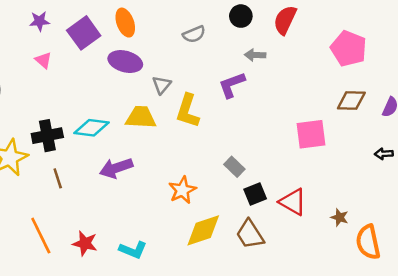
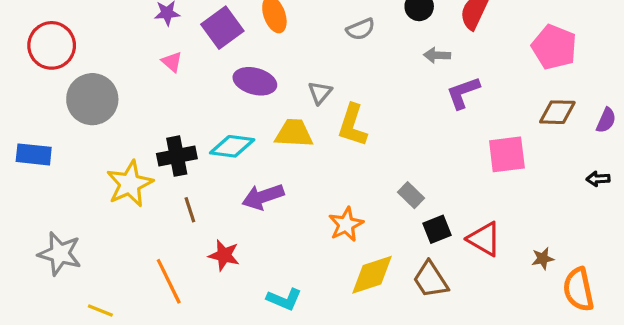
purple ellipse: (125, 62) -> (255, 81), moved
purple L-shape: (232, 85) -> (463, 93), moved
brown star: (340, 217) -> (543, 259), turned -30
red star: (85, 243) -> (224, 255), moved

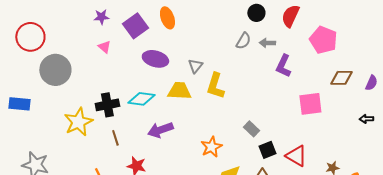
gray semicircle: (361, 29) -> (243, 41), moved, turned -36
pink pentagon: (554, 47) -> (323, 40), moved
purple L-shape: (463, 93) -> (283, 66), turned -45

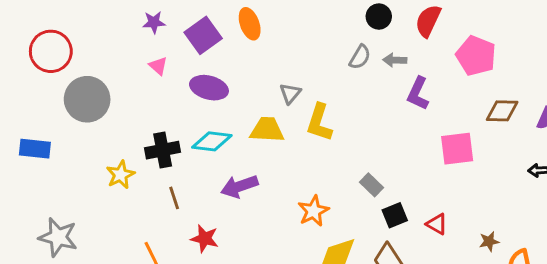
purple ellipse: (155, 59) -> (209, 88), moved
yellow star: (78, 122) -> (120, 175), size x0.7
red triangle: (296, 156) -> (437, 224), size x0.7

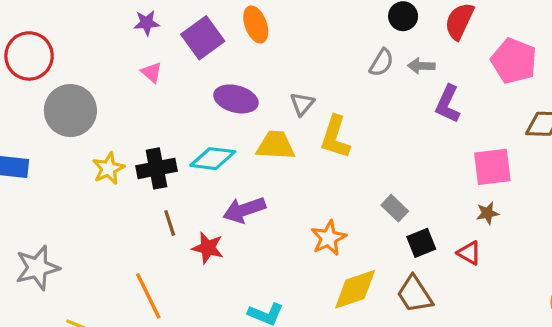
purple ellipse: (209, 88) -> (236, 99), moved
yellow star: (120, 175) -> (108, 168), moved
gray star: (58, 237) -> (37, 268), turned -30
red star: (205, 239) -> (208, 248), moved
brown star: (489, 241) -> (487, 213), moved

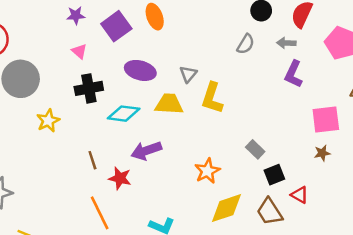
gray arrow: (421, 66) -> (286, 43), moved
black cross: (156, 168) -> (89, 88), moved
red triangle: (469, 253) -> (299, 195), moved
orange line: (148, 296) -> (100, 213), moved

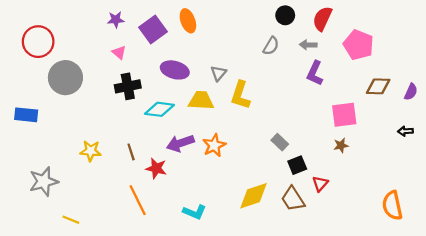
yellow star: (48, 121) -> (91, 151), moved, turned 30
orange star: (207, 171) -> (214, 145), moved
red triangle: (299, 195) -> (320, 184), turned 42

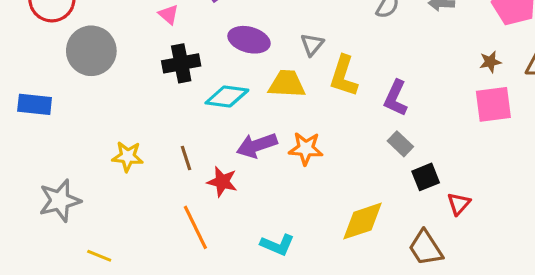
purple L-shape: (315, 73) -> (396, 98), moved
orange star: (214, 145) -> (306, 149), turned 30
brown star: (341, 145) -> (490, 62), moved
brown trapezoid: (293, 199) -> (426, 248), moved

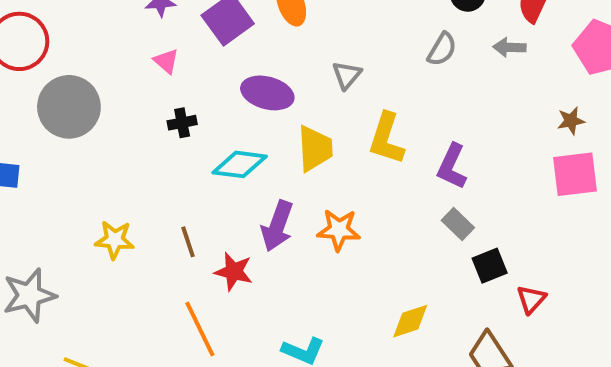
gray triangle: (312, 44) -> (347, 75), moved
black cross: (181, 63) -> (182, 123), size x0.6
yellow trapezoid: (287, 84) -> (315, 149), turned 84
purple arrow: (257, 145) -> (277, 226), turned -51
yellow diamond: (363, 221) -> (410, 321), size x0.7

